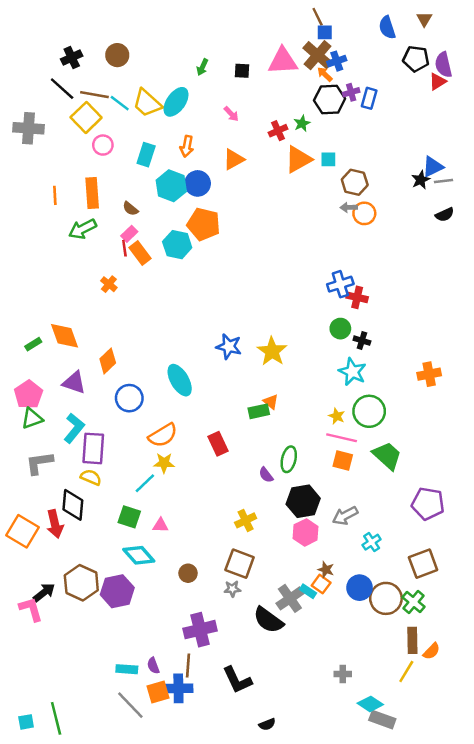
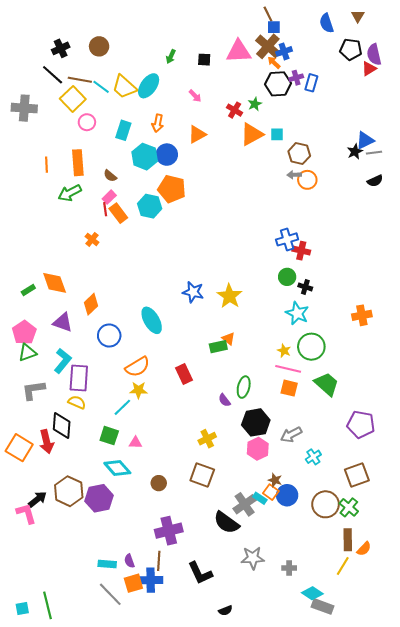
red cross: (278, 131) -> (235, 110), turned -35
blue circle: (360, 588) -> (287, 495), moved
gray star: (232, 589) -> (253, 558), moved, size x1.6

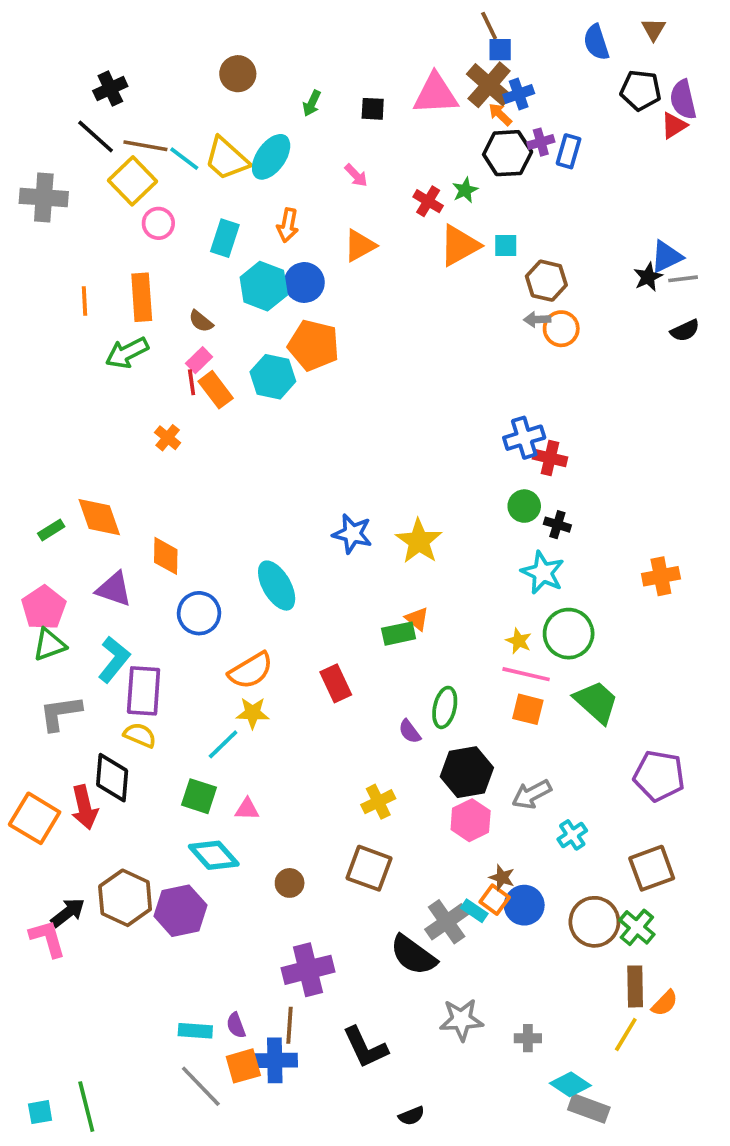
brown circle: (99, 46) -> (238, 74), moved
orange diamond: (91, 304) -> (166, 556), turned -45

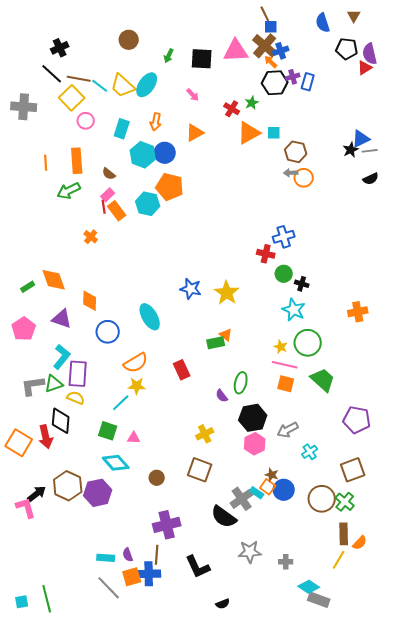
black square: (373, 109) -> (202, 59), size x1.6
red cross: (550, 458) -> (266, 254), moved
green triangle: (49, 645) -> (54, 384), moved

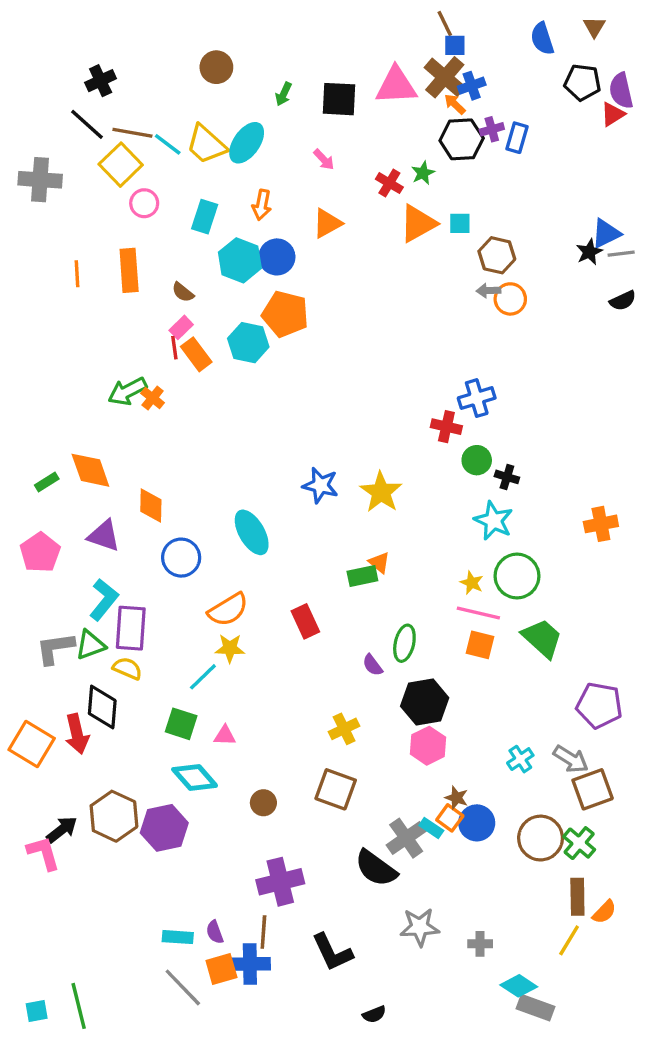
green arrow: (69, 191) -> (127, 391), moved
gray arrow: (288, 430) -> (571, 759), moved, turned -120

